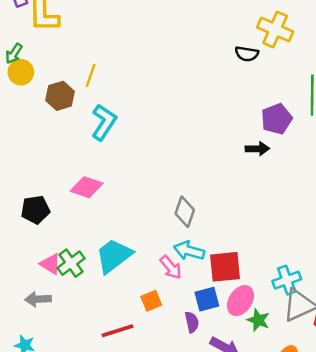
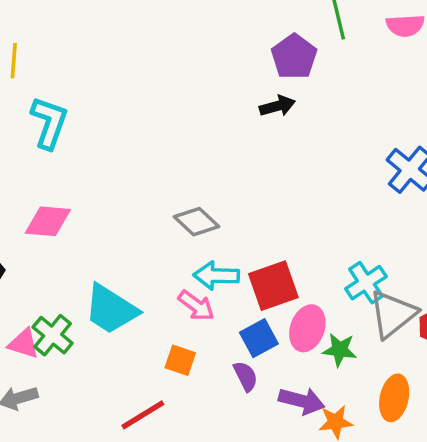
gray diamond: (185, 212) -> (196, 222), turned -52
cyan trapezoid: (114, 256) -> (111, 309), turned -96
orange square: (151, 301) -> (180, 360), turned -35

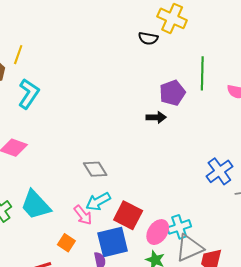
cyan arrow: (216, 276) -> (98, 201), turned -45
red square: (273, 286) -> (128, 215), turned 32
pink ellipse: (307, 328) -> (158, 232), moved
blue square: (259, 338) -> (113, 242), size x1.5

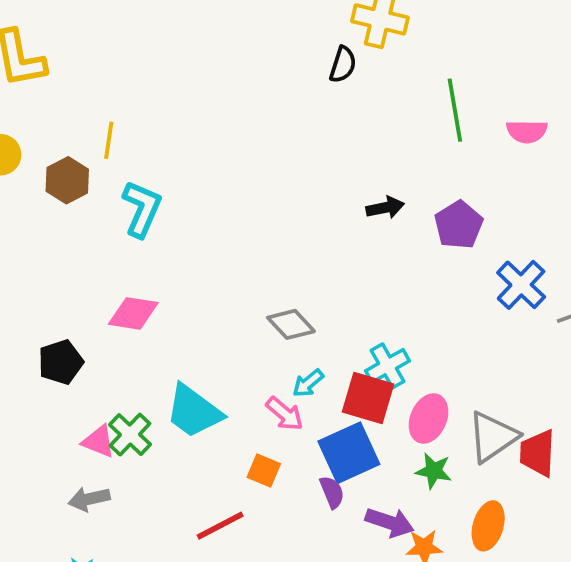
black semicircle: (148, 38) -> (343, 65), turned -72
purple pentagon: (172, 93) -> (459, 225), moved
cyan arrow: (98, 201) -> (308, 383), size x0.7
cyan cross: (179, 227) -> (387, 366), moved

